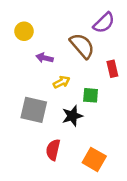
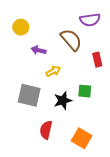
purple semicircle: (104, 23) -> (90, 20), turned 36
green square: (91, 95) -> (85, 91), moved

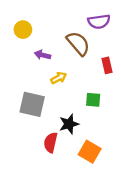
black star: (63, 101) -> (69, 124), moved

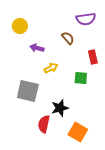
brown semicircle: (78, 43) -> (68, 38), size x0.6
green square: (93, 100) -> (81, 78), moved

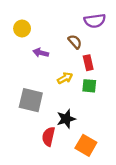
red rectangle: (93, 57) -> (88, 63), moved
yellow arrow: (51, 68) -> (65, 78), moved

